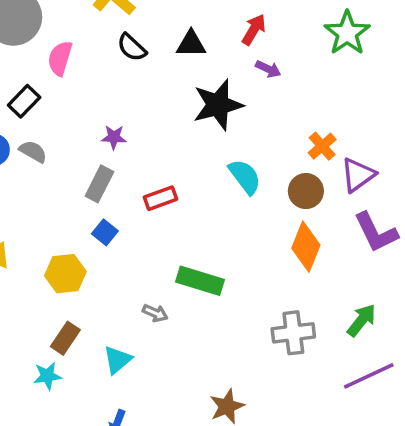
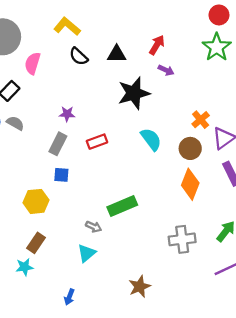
red rectangle: (160, 198) -> (97, 142), moved
blue square: (105, 232) -> (61, 175), turned -35
green rectangle: (200, 281) -> (122, 206), turned -40
cyan triangle: (117, 360) -> (87, 253), moved

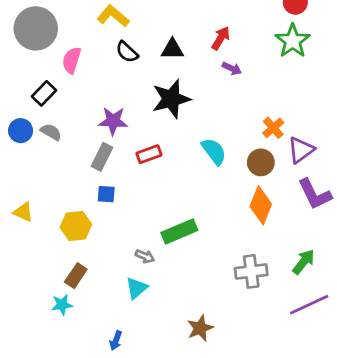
black star: (134, 93) -> (171, 99), moved
purple star: (67, 114) -> (113, 121), size x1.5

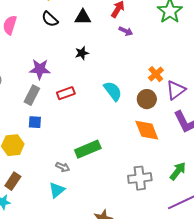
black star: (171, 99) -> (82, 53), size x0.5
orange diamond: (261, 205) -> (147, 130), turned -44

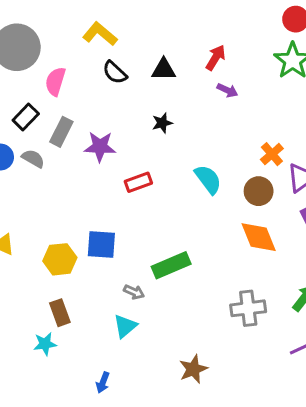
gray rectangle: (32, 95) -> (61, 132), moved
blue square: (35, 122) -> (101, 245), moved, size x1.5
brown rectangle: (13, 181) -> (60, 313), turned -54

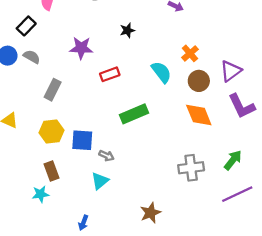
gray rectangle: (61, 132) -> (53, 90), moved
orange cross: (272, 154) -> (190, 53), moved
blue square: (101, 245) -> (82, 140), moved
green rectangle: (171, 265) -> (134, 114), moved

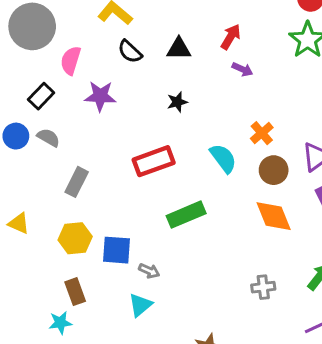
purple star: (81, 48) -> (100, 96), moved
red rectangle: (110, 74) -> (154, 161), size x1.5
gray cross: (191, 168) -> (263, 287), size x0.7

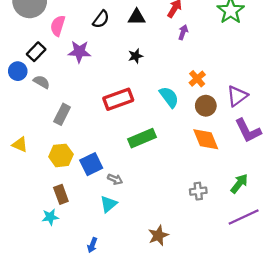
black semicircle: (130, 52) -> (101, 19), turned -96
purple arrow: (242, 69) -> (183, 32), turned -96
blue circle: (16, 136) -> (18, 71), moved
blue square: (117, 250) -> (91, 164), turned -30

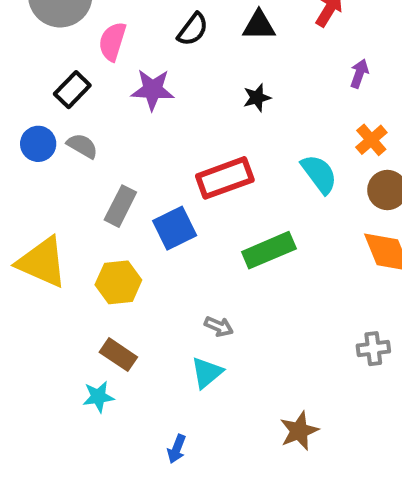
purple arrow: (183, 32) -> (359, 74), moved
blue circle: (18, 71) -> (38, 144), moved
yellow triangle: (20, 145) -> (42, 262), size x1.8
blue square: (91, 164) -> (175, 228), moved
brown rectangle: (61, 194) -> (118, 355), turned -36

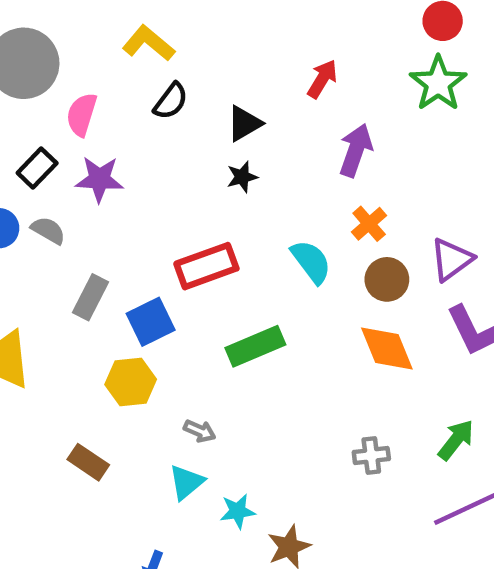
black triangle: (259, 25) -> (244, 123), moved, turned -30
purple arrow: (359, 74) -> (356, 150), size x1.6
purple star: (153, 90) -> (99, 179), moved
yellow hexagon: (118, 282) -> (131, 382), moved
cyan star: (98, 397) -> (238, 511), moved

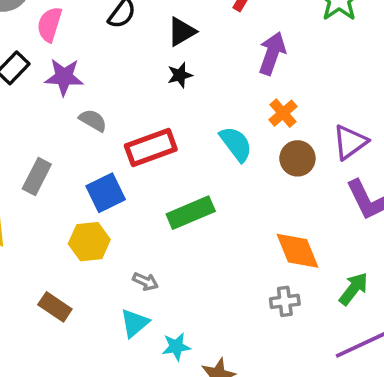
gray semicircle: (48, 230) -> (93, 120), moved
gray rectangle: (91, 297) -> (37, 176), moved
orange diamond: (387, 349) -> (297, 251), moved

